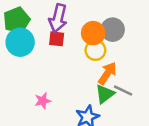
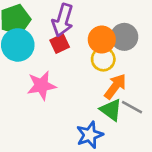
red square: (57, 39) -> (60, 44), turned -35
green triangle: (105, 94) -> (111, 110), turned -50
pink star: (43, 101) -> (41, 86), moved, size x1.5

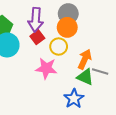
gray circle: (124, 37) -> (68, 14), moved
yellow circle: (103, 59) -> (59, 47), moved
pink star: (41, 86) -> (46, 68), moved, turned 30

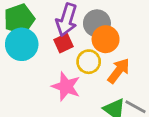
gray circle: (68, 14) -> (97, 23), moved
orange arrow: (85, 59) -> (119, 71), moved

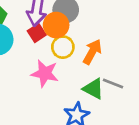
orange circle: (106, 39) -> (56, 25), moved

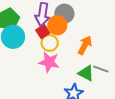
yellow circle: (63, 47) -> (50, 43), moved

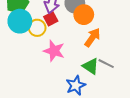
orange circle: (57, 25) -> (84, 15), moved
yellow circle: (50, 43) -> (37, 28), moved

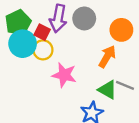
orange circle: (84, 15) -> (121, 30), moved
red square: (51, 19) -> (42, 32), moved, turned -32

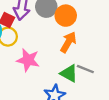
orange circle: (121, 30) -> (66, 16), moved

